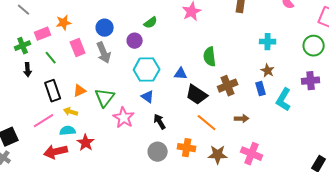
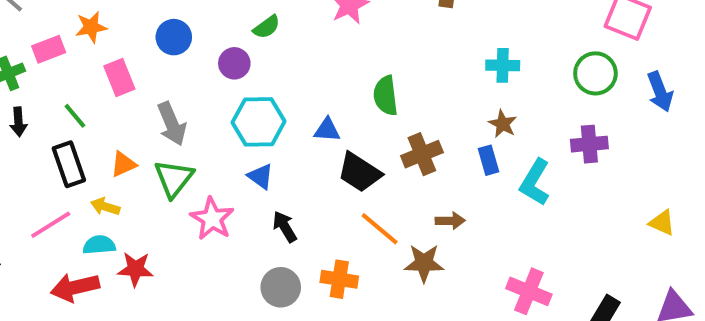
gray arrow: (104, 53) -> (172, 124), moved
green line: (51, 58) -> (75, 116), moved
red star: (86, 143) -> (135, 269), turned -30
pink cross: (252, 154) -> (529, 291), moved
brown star: (218, 155) -> (424, 263), moved

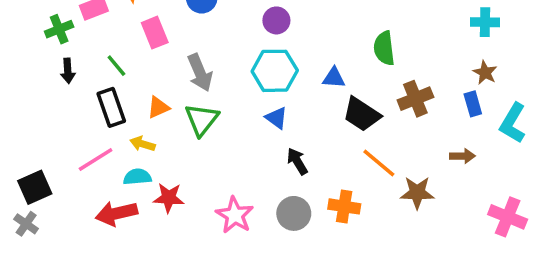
purple circle: (234, 63) -> (276, 20), moved
pink star: (212, 219) -> (235, 215), moved
brown arrow: (450, 221) -> (462, 156), moved

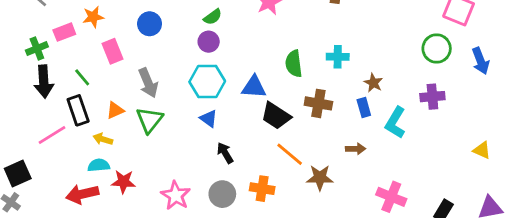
cyan cross: (485, 22) -> (338, 57), moved
black arrow: (68, 71) -> (44, 81), size x1.6
blue triangle: (334, 78) -> (254, 87), size x1.4
brown cross: (415, 99) -> (318, 103), turned 32
pink line: (96, 160) -> (52, 135), moved

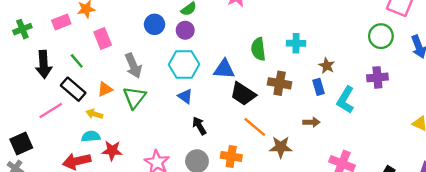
blue circle: (150, 24) -> (155, 24), moved
green cross: (37, 48) -> (22, 29), moved
black rectangle: (78, 110) -> (73, 89), turned -30

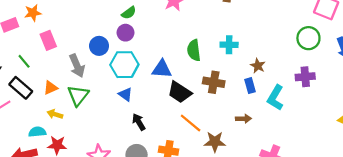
blue circle: (155, 24) -> (99, 46), moved
yellow arrow: (94, 114) -> (55, 114), moved

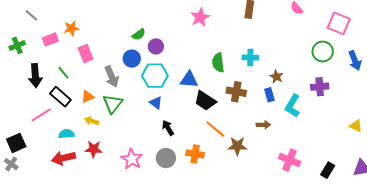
green semicircle: (129, 13) -> (139, 34), moved
cyan semicircle: (37, 132) -> (66, 134), moved

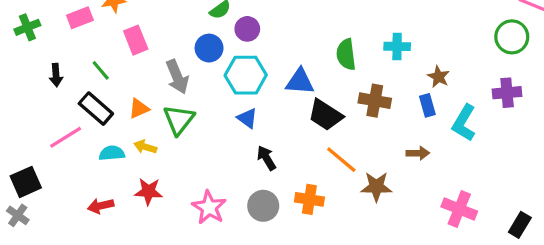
black arrow: (35, 76) -> (56, 75), size x0.6
cyan semicircle: (66, 134) -> (112, 153), moved
red arrow: (63, 158) -> (101, 206), size x0.7

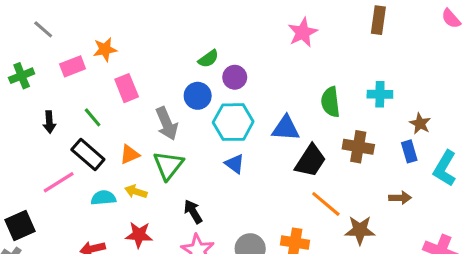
black trapezoid: (325, 115) -> (310, 161), turned -90
black arrow: (266, 158) -> (193, 212), moved

